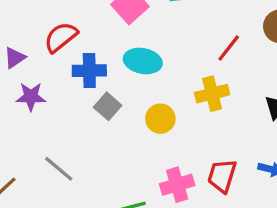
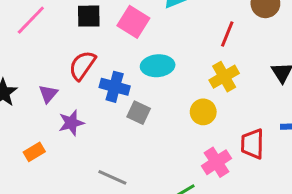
blue cross: (89, 71) -> (115, 87), turned 32
yellow circle: (160, 119) -> (203, 112), moved

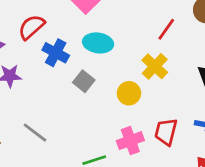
yellow cross: (224, 77) -> (155, 66), turned -30
gray square: (139, 113) -> (84, 81), moved

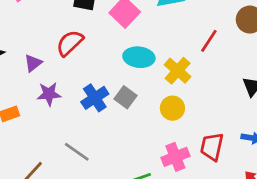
blue cross: (56, 53) -> (95, 98), moved, turned 30
yellow cross: (155, 66) -> (178, 71), moved

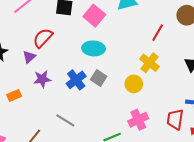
red semicircle: (70, 43) -> (43, 38), moved
cyan ellipse: (139, 57) -> (93, 48), moved
yellow cross: (178, 71) -> (149, 63), moved
red trapezoid: (212, 147) -> (175, 119), moved

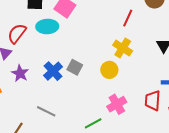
cyan ellipse: (93, 48) -> (47, 26), moved
purple star: (42, 79) -> (20, 73), turned -30

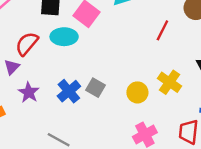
yellow cross: (123, 48) -> (170, 82), moved

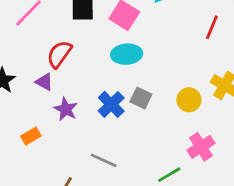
cyan ellipse: (64, 37) -> (127, 54), moved
purple triangle: (12, 67) -> (44, 82), turned -42

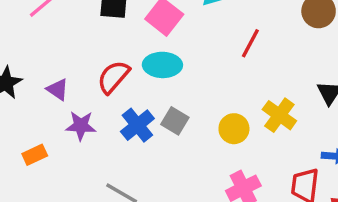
red line: (212, 27) -> (250, 43), moved
red semicircle: (59, 54) -> (113, 77), moved
purple star: (66, 109) -> (81, 126), turned -30

